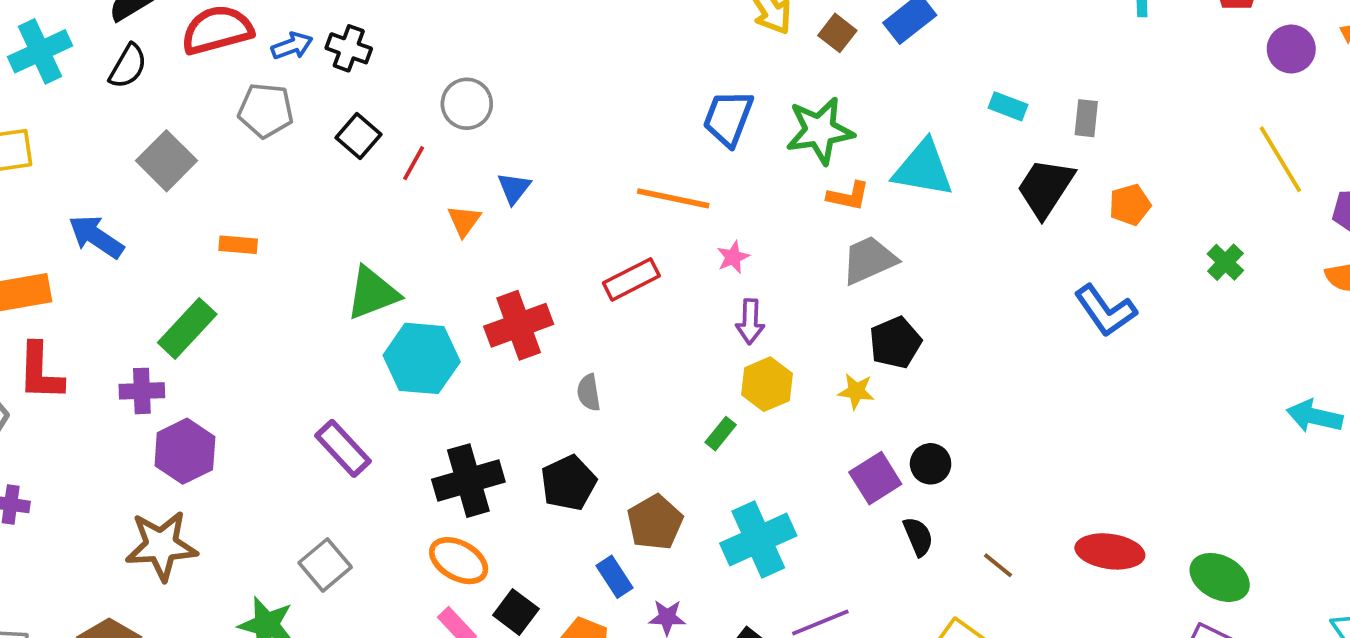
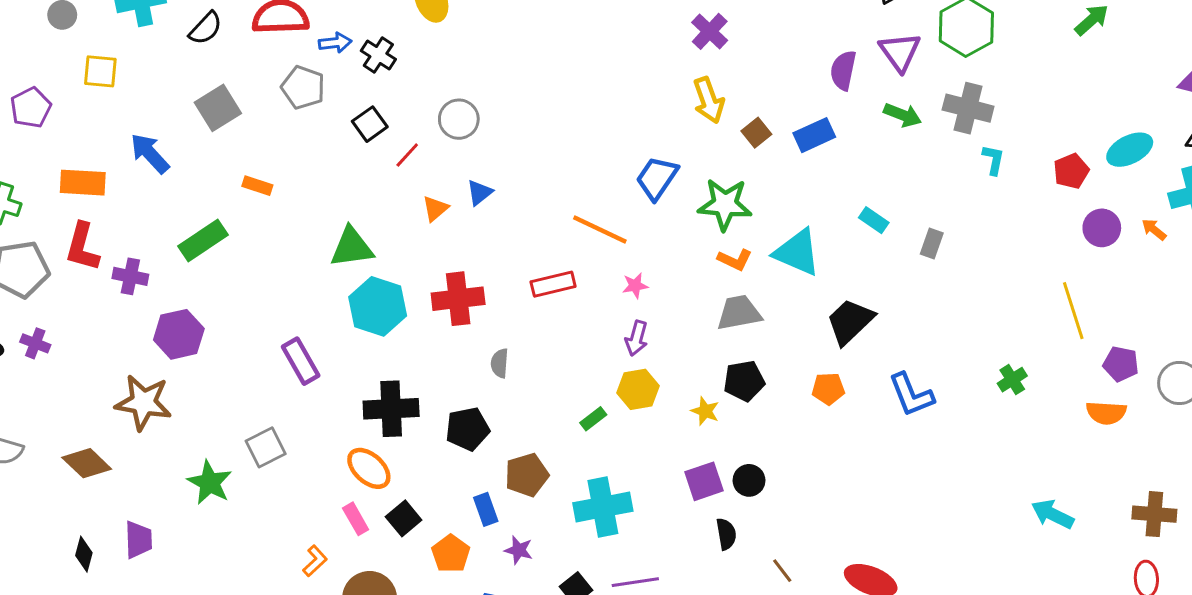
black trapezoid: (1045, 188) -> (850, 321), moved
orange pentagon: (1130, 205) -> (828, 389), moved
purple cross: (142, 391) -> (130, 276), moved

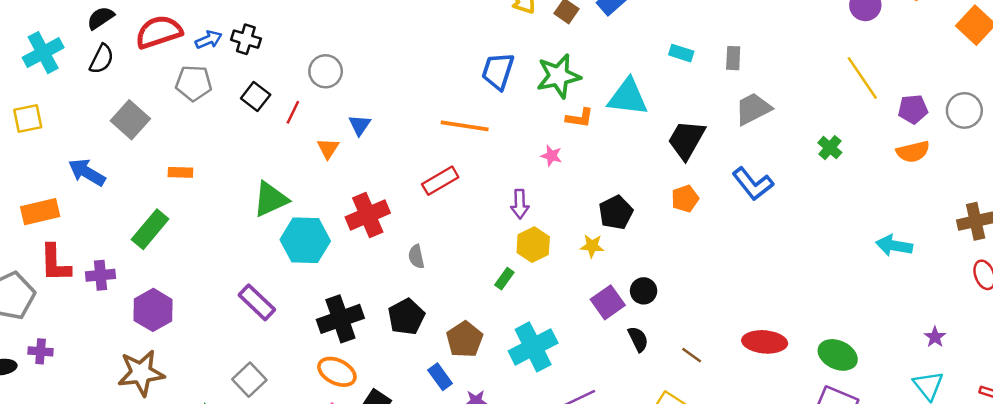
pink star: (635, 286) -> (551, 156), moved, turned -30
gray trapezoid: (739, 313) -> (753, 109), moved

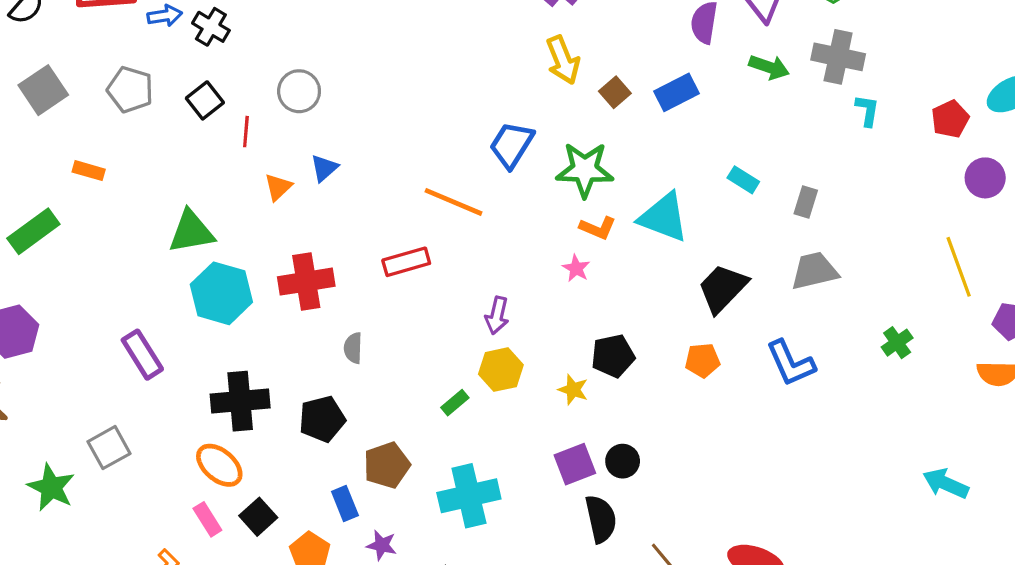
gray pentagon: (194, 83) -> (130, 90), moved
red line: (293, 112) -> (246, 132), turned -35
pink star: (551, 156) -> (576, 268), moved
black semicircle: (638, 339) -> (601, 519), size x1.4

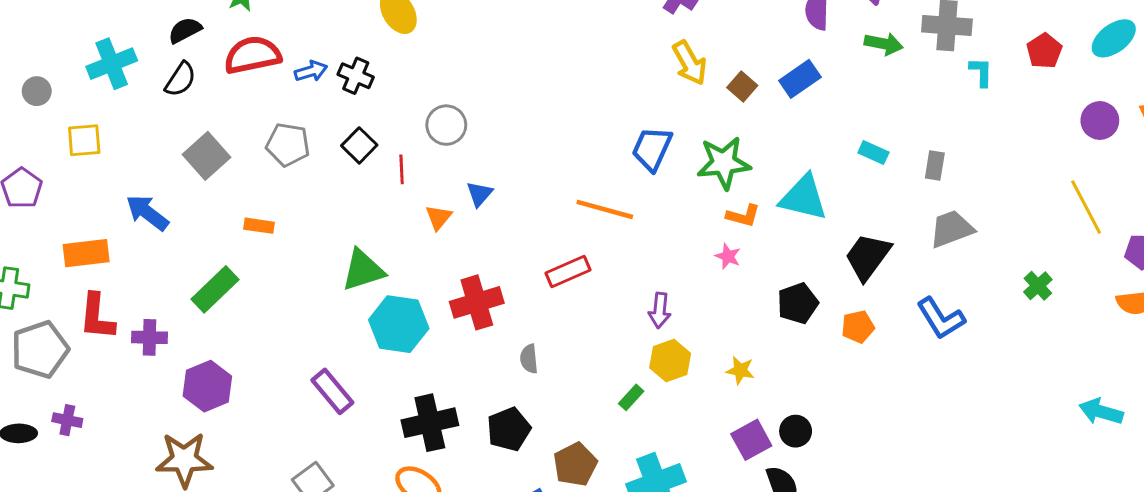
red pentagon: (950, 119) -> (1044, 51), moved
black pentagon: (613, 356) -> (798, 303), moved

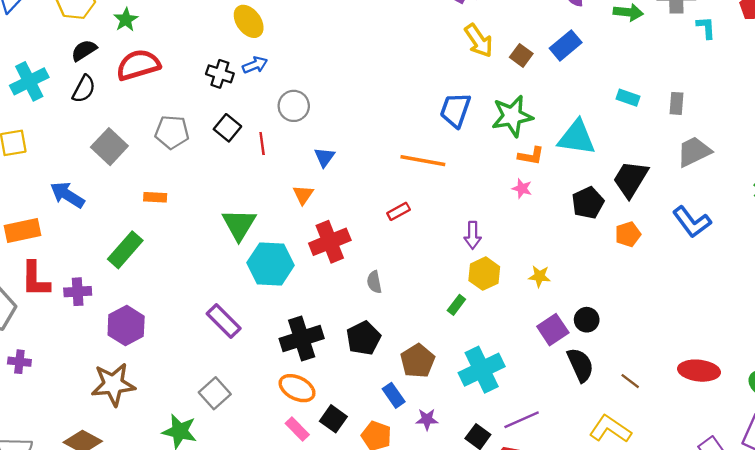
blue arrow: (311, 71) -> (255, 65), moved
orange triangle: (439, 217) -> (303, 195), moved
green triangle: (363, 270) -> (239, 225), turned -36
red rectangle: (568, 271) -> (399, 211), size x0.7
black pentagon: (798, 303) -> (588, 203), moved

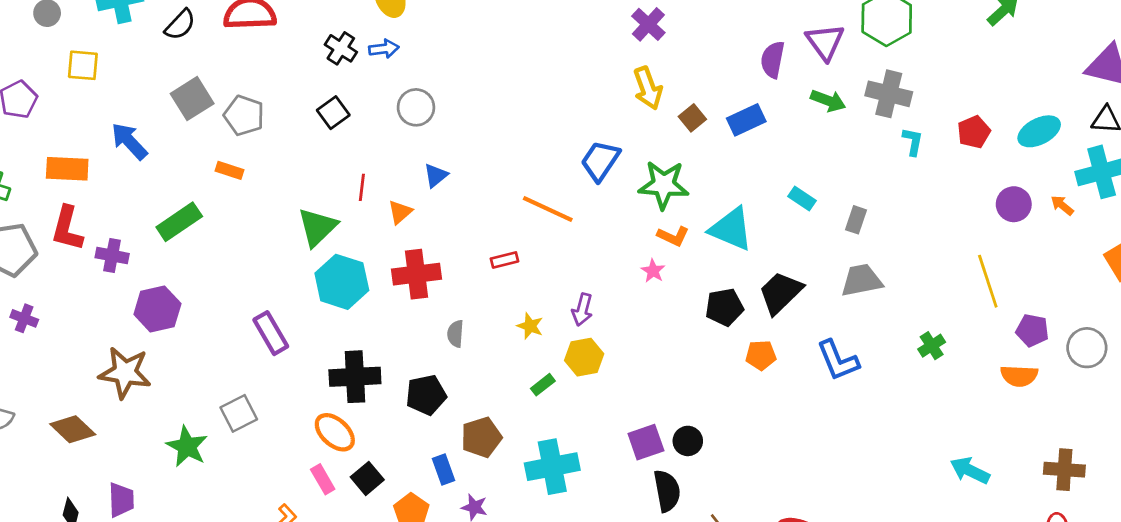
gray pentagon: (172, 132) -> (244, 115), moved
red line: (262, 144) -> (362, 187), moved
yellow star: (539, 276) -> (530, 326), moved

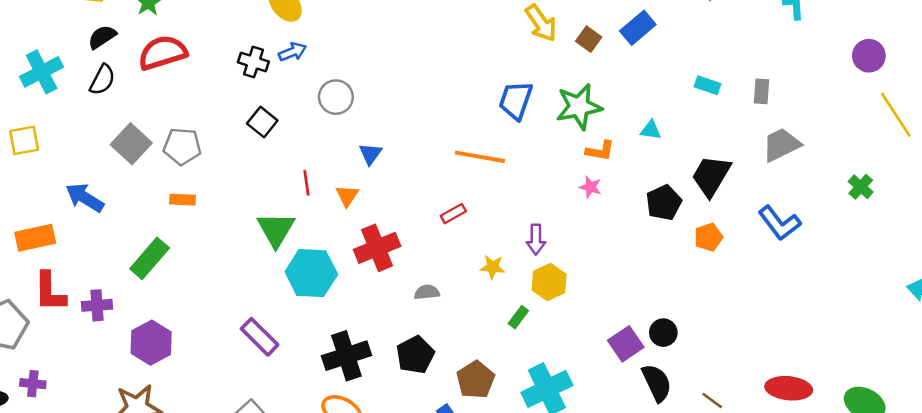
purple circle: (1014, 204) -> (869, 56), moved
cyan triangle: (731, 229) -> (651, 130), size x0.5
gray semicircle: (455, 334) -> (427, 292), turned 95

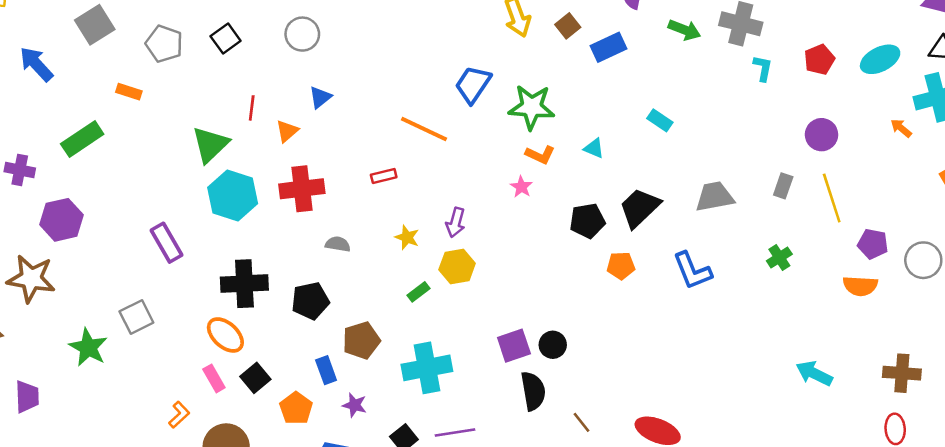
brown square: (589, 39) -> (568, 26), moved
gray rectangle: (762, 91) -> (783, 186), moved
gray pentagon: (182, 146) -> (164, 44), moved

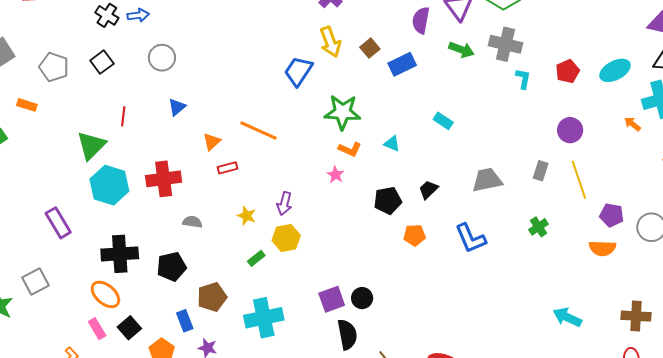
blue trapezoid: (473, 84) -> (298, 71), moved
orange triangle: (287, 131) -> (212, 142), moved
black trapezoid: (640, 208) -> (428, 190), size x0.6

